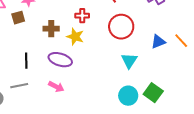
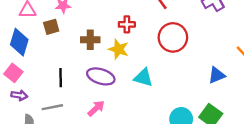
blue triangle: (158, 42) -> (217, 75), moved
cyan triangle: (129, 61) -> (143, 78), moved, turned -48
pink arrow: (56, 87) -> (96, 108), turned -70

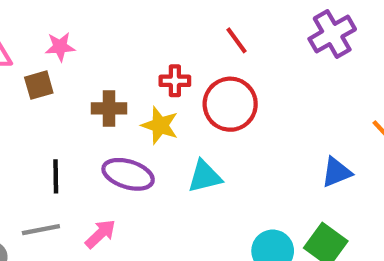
red circle: (173, 37) -> (230, 104), moved
cyan triangle: (143, 78) -> (205, 176), turned -30
pink arrow: (96, 108) -> (100, 234), moved

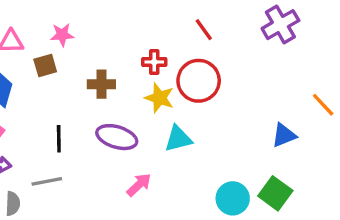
yellow star: (160, 125) -> (159, 98), moved
pink arrow: (100, 234) -> (139, 185), moved

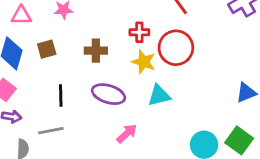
brown square: (45, 65) -> (47, 49), moved

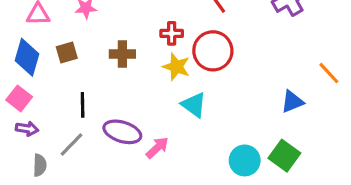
purple ellipse: (108, 94) -> (122, 132), moved
cyan triangle: (159, 95) -> (194, 105), turned 50
gray line: (51, 131) -> (71, 145), turned -35

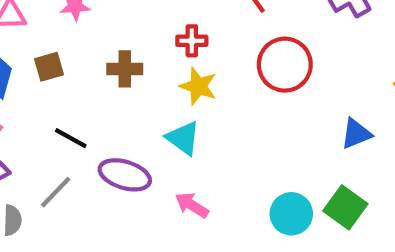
red circle: (213, 51) -> (285, 65), moved
black line: (83, 105) -> (71, 138), turned -60
cyan triangle: (194, 105) -> (183, 138), moved
pink arrow: (157, 148) -> (192, 205), moved, turned -105

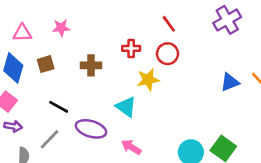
red circle: (285, 65) -> (168, 54), moved, size x0.7
yellow star: (198, 86) -> (148, 80), moved, turned -30
blue triangle: (356, 134) -> (230, 82), moved

